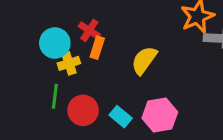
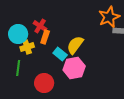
red circle: (83, 110) -> (44, 83), moved
pink hexagon: (160, 115) -> (74, 68), moved
cyan rectangle: (121, 117) -> (60, 54), moved

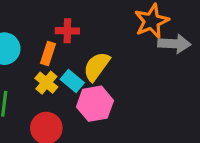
red cross: (40, 26) -> (67, 31), moved, turned -32
yellow cross: (27, 47) -> (46, 83), moved, turned -32

